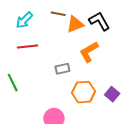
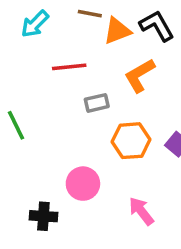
red line: (28, 47) -> (69, 67), moved

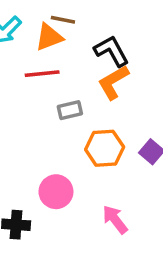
black L-shape: (157, 26) -> (112, 51), moved
orange triangle: (117, 31) -> (49, 37), moved

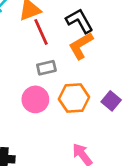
red line: (42, 74) -> (41, 32), moved, turned 72
pink circle: (56, 192) -> (35, 99), moved

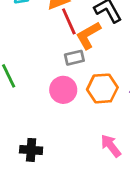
orange L-shape: (81, 46) -> (88, 35), moved

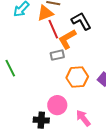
pink circle: (63, 90) -> (57, 105), moved
black cross: (31, 150) -> (41, 120), moved

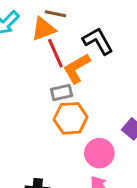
orange hexagon: (77, 77) -> (71, 118), moved
pink circle: (57, 105) -> (99, 153), moved

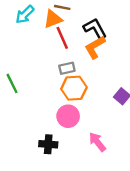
orange L-shape: (77, 68) -> (95, 47), moved
pink circle: (99, 153) -> (68, 116), moved

